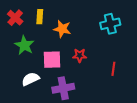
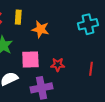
red star: (80, 55) -> (58, 65), moved

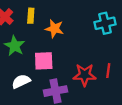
red star: (58, 65) -> (85, 75), moved, size x1.5

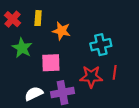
cyan cross: (105, 23) -> (101, 45), moved
white semicircle: (21, 81) -> (34, 94), moved

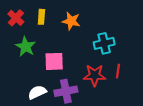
orange star: (61, 31) -> (71, 21), moved

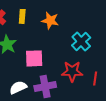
cyan cross: (104, 43) -> (81, 41), turned -30
red line: (118, 71) -> (95, 78), moved

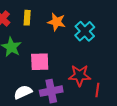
cyan cross: (81, 41) -> (85, 31), moved
red line: (95, 78) -> (97, 90), moved

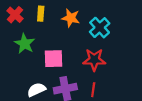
red star: (80, 75) -> (94, 60), moved
red line: (97, 90) -> (93, 90), moved

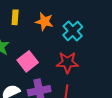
pink square: (54, 59) -> (28, 61), turned -36

